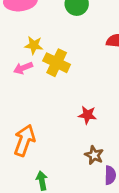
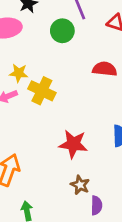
red star: (87, 115) -> (73, 144), size x1.5

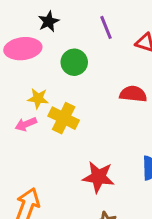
green circle: (62, 31) -> (74, 62), moved

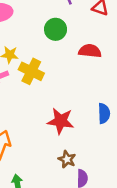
green circle: (74, 62) -> (56, 29), moved

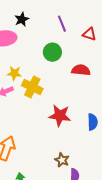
red star: (61, 121) -> (60, 116), moved

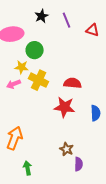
black star: (22, 19) -> (42, 16), moved
green circle: (52, 52) -> (35, 50), moved
red semicircle: (81, 70) -> (73, 83), moved

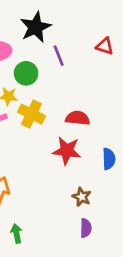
black star: (42, 16) -> (36, 27), size x1.6
purple line: (67, 20) -> (59, 56), moved
brown star: (67, 149) -> (82, 197), moved

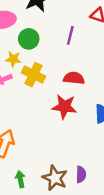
purple line: (59, 56) -> (70, 35), moved, turned 36
brown star: (82, 197) -> (55, 178), moved, size x1.5

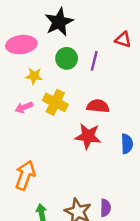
green circle: (29, 39) -> (67, 58), moved
yellow star: (13, 59) -> (34, 76), moved

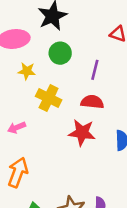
purple line: (94, 61) -> (95, 70), moved
pink arrow: (24, 107) -> (17, 128), moved

